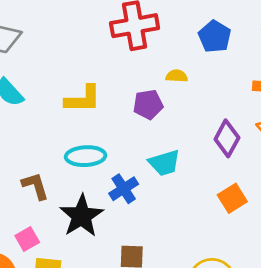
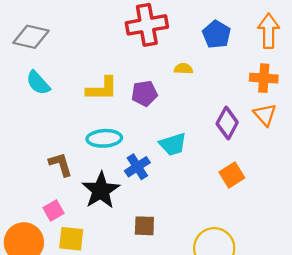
purple pentagon: (148, 104) -> (144, 93), moved

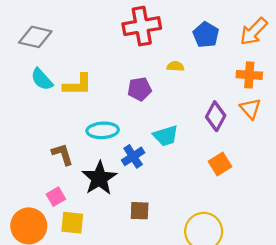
orange arrow: (269, 31) -> (254, 31), turned -136
yellow L-shape: (102, 89) -> (78, 85), moved

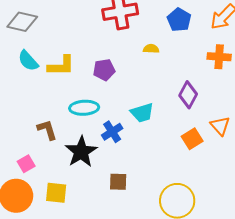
purple pentagon: (140, 89) -> (104, 70), moved
orange triangle: (250, 109) -> (220, 126), moved
pink square: (56, 197) -> (26, 164), moved

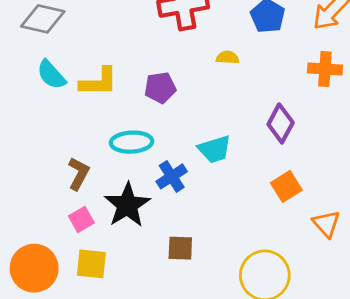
orange triangle: (220, 126) -> (326, 224), moved
brown L-shape: (47, 130) -> (79, 174), turned 45
pink square: (26, 164) -> (81, 219), moved

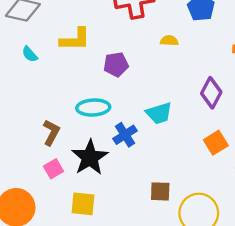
cyan semicircle: (51, 75) -> (30, 54), size x0.7
yellow L-shape: (99, 82) -> (75, 39), moved
brown square: (180, 248) -> (160, 191), moved
yellow square: (91, 264) -> (83, 204), moved

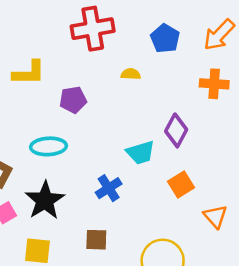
cyan trapezoid: (159, 113) -> (141, 153), moved
blue cross: (125, 135) -> (109, 188), moved
brown square: (160, 191) -> (96, 240), moved

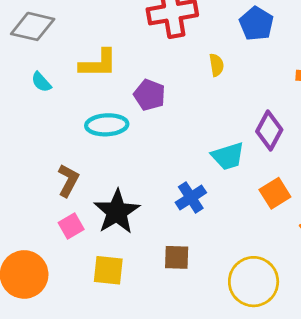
yellow semicircle: (131, 74) -> (216, 65), turned 78
purple pentagon: (73, 100) -> (150, 95), turned 30
cyan ellipse: (48, 146) -> (107, 125), moved

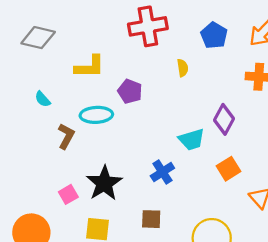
cyan semicircle: (41, 82) -> (43, 99), moved
brown L-shape: (68, 180) -> (66, 136), moved

